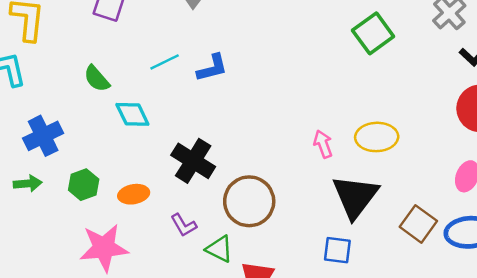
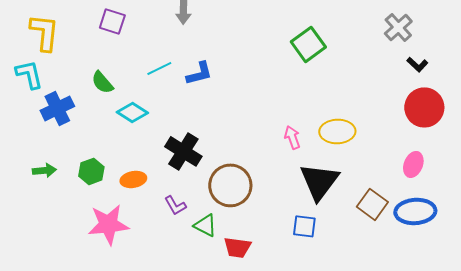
green square: (373, 33) -> (308, 44), moved
cyan diamond: (132, 114) -> (132, 112), turned -32
blue cross: (43, 136) -> (57, 108), moved

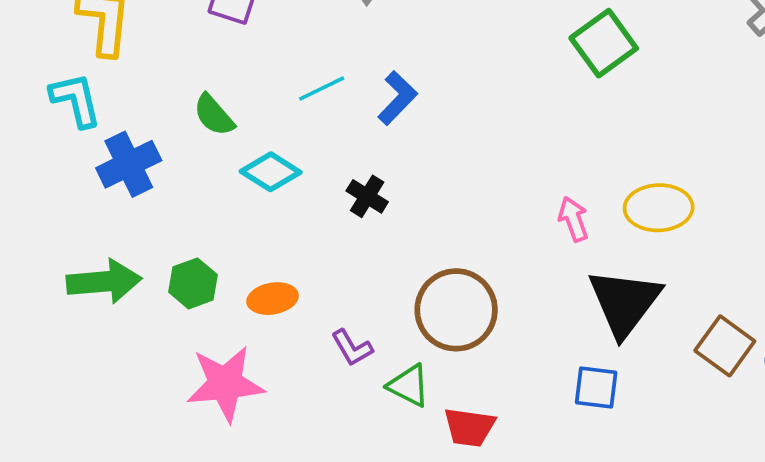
blue L-shape: (199, 73) -> (397, 98), turned -32
black cross: (183, 151) -> (367, 196), moved, size x0.6
green arrow: (44, 170) -> (104, 282), size x1.6

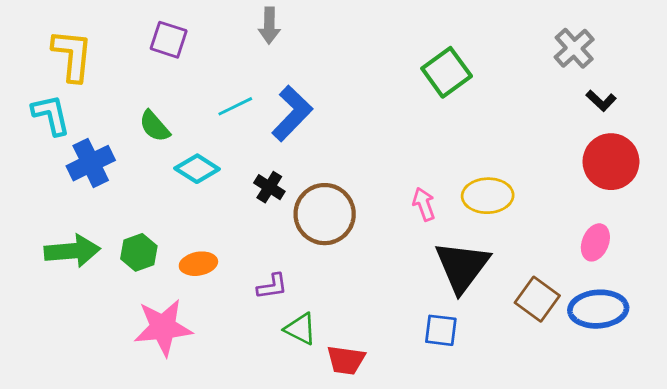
blue L-shape: (397, 98) -> (292, 113), size x1.4
brown circle: (456, 310) -> (325, 214), moved
purple L-shape: (352, 348) -> (272, 286), moved, turned -68

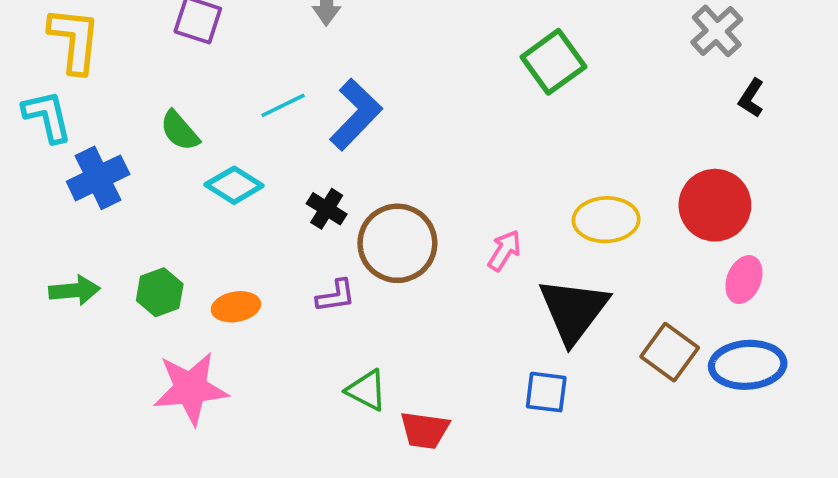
black L-shape: (601, 101) -> (751, 98), turned 80
red circle: (611, 162) -> (715, 205), moved
pink arrow: (424, 204) -> (504, 251), moved, turned 52
green arrow: (72, 251) -> (74, 290), size x0.7
purple L-shape: (272, 286) -> (336, 296), moved

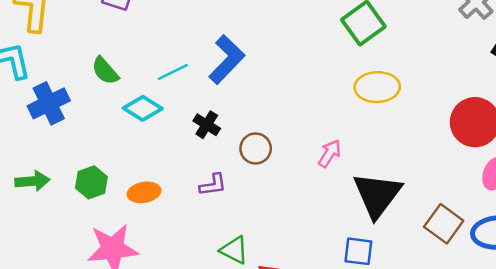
cyan line: (283, 105) -> (173, 72), moved
yellow ellipse: (606, 220) -> (377, 87), moved
brown circle: (397, 243) -> (256, 148), size x0.6

